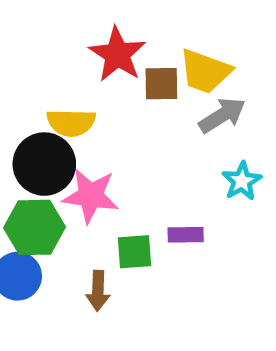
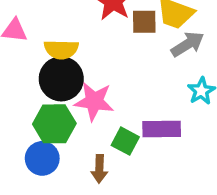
yellow semicircle: (71, 123) -> (61, 49), moved
purple rectangle: (186, 235) -> (162, 129), size x1.5
green square: (134, 252) -> (125, 141), turned 32

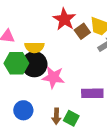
brown square: (144, 22) -> (82, 31), turned -35
green hexagon: (54, 124) -> (16, 63), moved
green square: (125, 141) -> (71, 118), moved

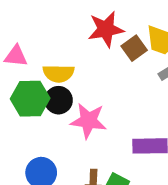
red star: (64, 19) -> (106, 29), turned 30
black circle: (34, 64) -> (59, 100), size x0.7

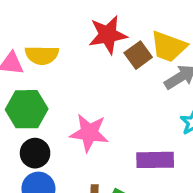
yellow semicircle: (59, 73) -> (42, 55), moved
black circle: (59, 100) -> (35, 153), moved

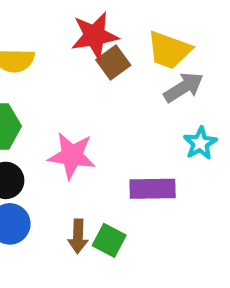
brown square: (138, 55) -> (113, 63), moved

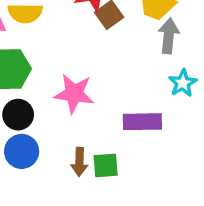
gray arrow: (184, 87) -> (169, 36), turned -52
green square: (109, 240) -> (106, 165), turned -32

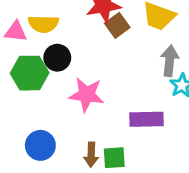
gray arrow: (169, 36) -> (170, 61), moved
black circle: (18, 115) -> (57, 58), moved

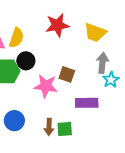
yellow semicircle: (43, 24) -> (16, 38), turned -72
brown square: (117, 25) -> (67, 74), moved, turned -35

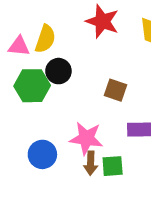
red star: (57, 25) -> (102, 21), turned 30
pink star: (46, 86) -> (86, 138), moved

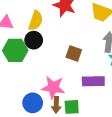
yellow semicircle: (45, 39) -> (36, 21), moved
blue circle: (42, 154) -> (33, 103), moved

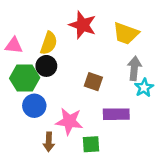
blue circle: (33, 103) -> (34, 106), moved
brown arrow: (56, 105) -> (49, 142), moved

